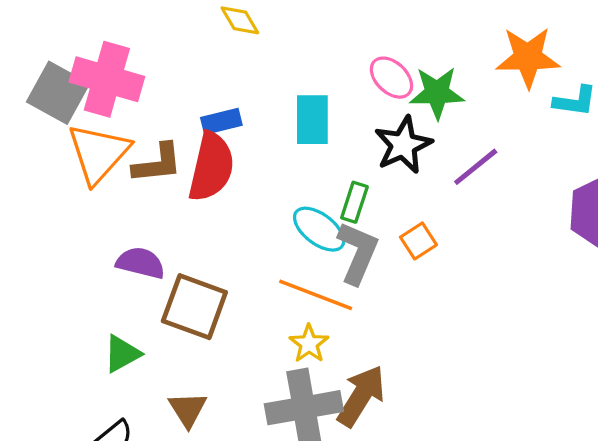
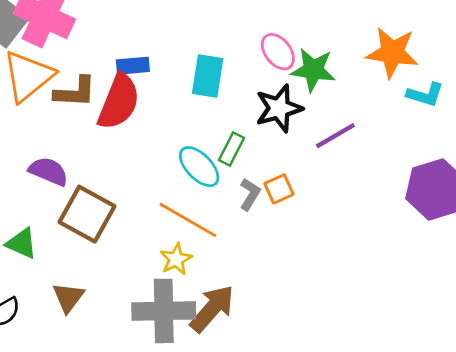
gray L-shape: (358, 253) -> (250, 194), moved, size x0.6
green triangle: (122, 354) -> (22, 243), turned 44

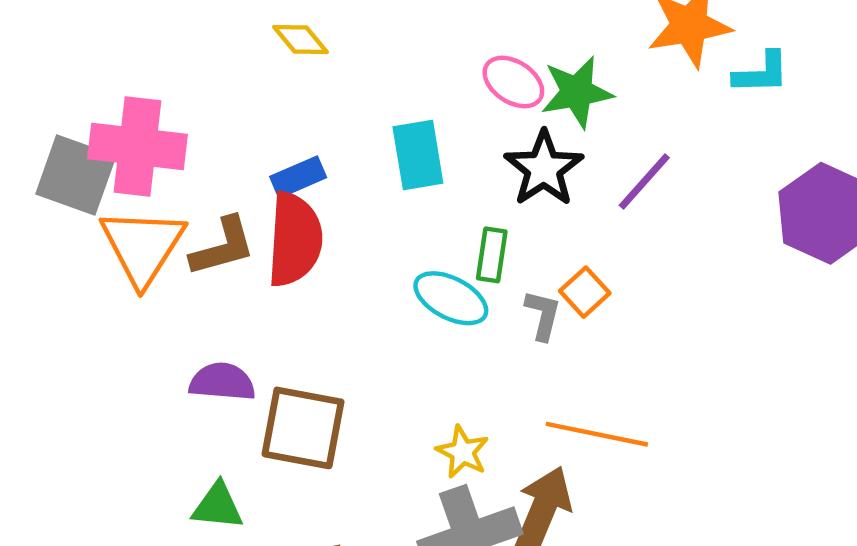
orange line: (188, 220) -> (597, 434), moved

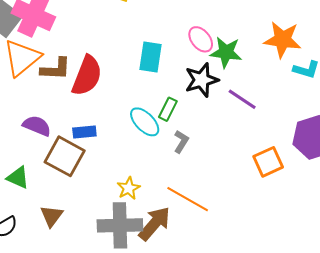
blue rectangle: (298, 177) -> (84, 132), moved
purple line: (644, 182) -> (242, 99), turned 64
orange square: (585, 292) -> (268, 162), moved, size x1.4

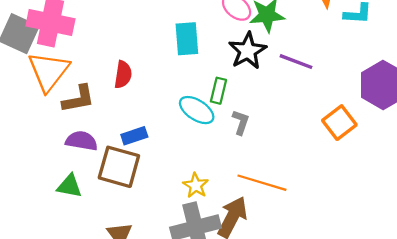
brown L-shape: (56, 69) -> (78, 99), moved
red semicircle: (87, 76) -> (123, 75), size x0.6
green triangle: (18, 178) -> (69, 186), moved

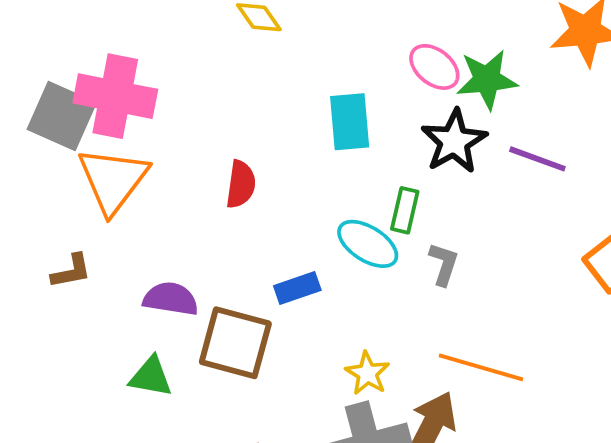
brown L-shape: (78, 99) -> (71, 271), moved, size x0.7
blue rectangle: (134, 136) -> (297, 288), moved

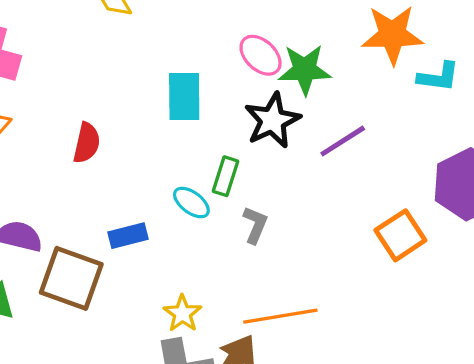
purple line: (537, 159) -> (343, 141), turned -57
cyan ellipse: (368, 244) -> (191, 203), size x0.7
orange line: (481, 367) -> (280, 316), turned -30

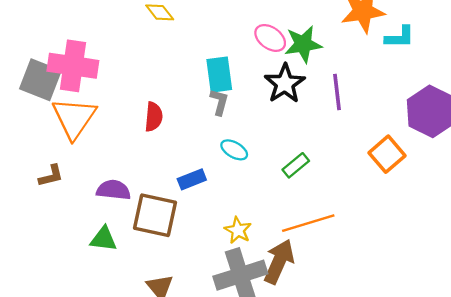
purple line: (343, 141) -> (337, 92), turned -57
green rectangle: (225, 176) -> (296, 165), moved, turned 40
gray L-shape: (255, 225) -> (219, 102), moved

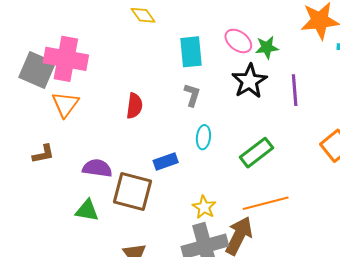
green star: (303, 44) -> (267, 47), size x0.7
cyan rectangle: (219, 75) -> (191, 52), moved
orange triangle: (74, 118) -> (65, 104), size x0.7
cyan ellipse: (234, 150) -> (203, 137), turned 65
green rectangle: (296, 165) -> (257, 153), size x1.4

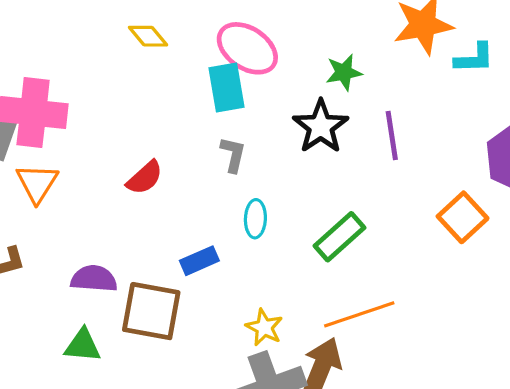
pink ellipse: (238, 41) -> (247, 48), moved, size x1.4
red semicircle: (134, 106) -> (145, 178), turned 45

